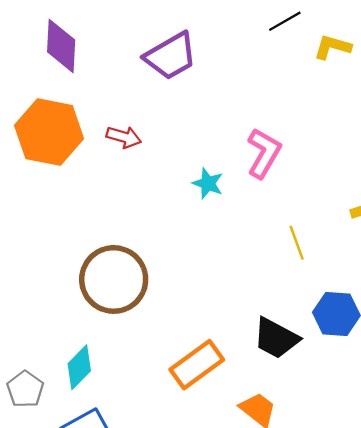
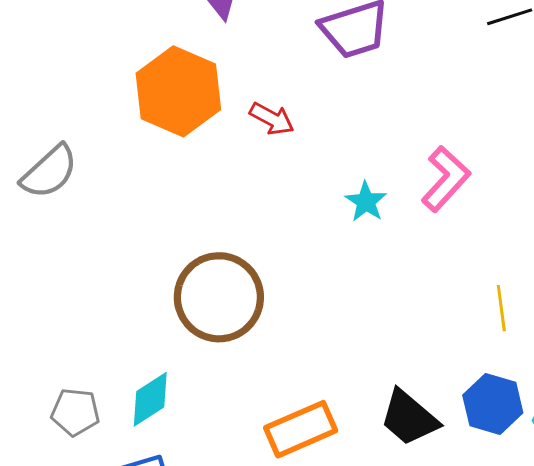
yellow line: (297, 243) -> (501, 308), moved
gray pentagon: (25, 389) -> (75, 412), turned 30

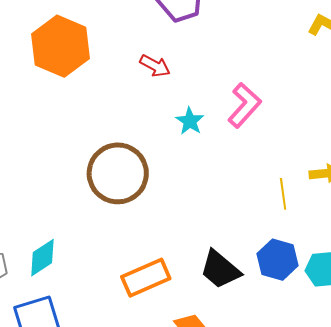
red arrow: (272, 119) -> (155, 66), moved
brown circle: (219, 297) -> (118, 173), moved

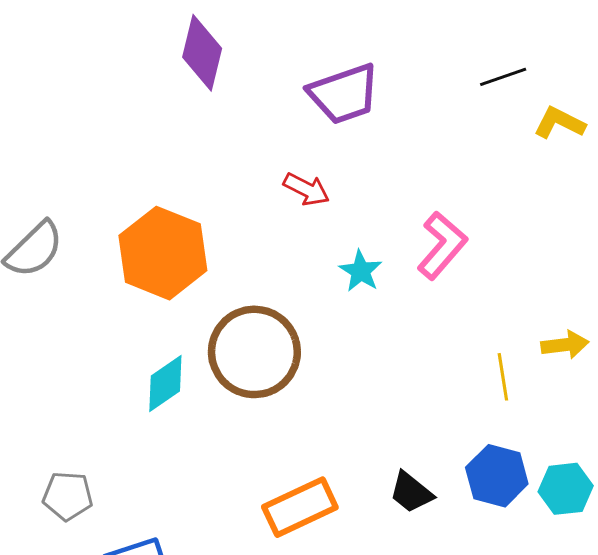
orange hexagon: (61, 46) -> (163, 253), moved
cyan diamond: (42, 258) -> (165, 384), moved
black trapezoid: (220, 269) -> (411, 492), size x0.7

